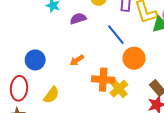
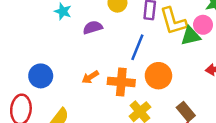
blue line: (116, 35) -> (137, 47), turned 60
orange cross: (103, 80) -> (121, 82), moved

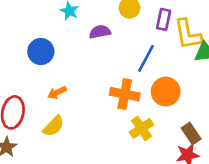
blue circle: (41, 76) -> (41, 52), moved
orange arrow: (90, 77) -> (57, 93), moved

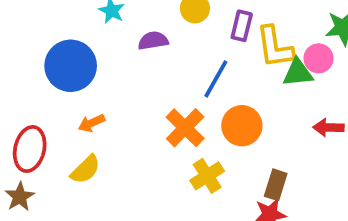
blue circle: (41, 52) -> (71, 66), size x1.4
orange cross: (125, 94) -> (185, 128), turned 32
brown rectangle: (191, 134) -> (276, 185), turned 50

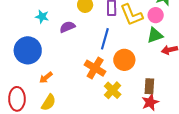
green triangle: (298, 73) -> (155, 35), moved

